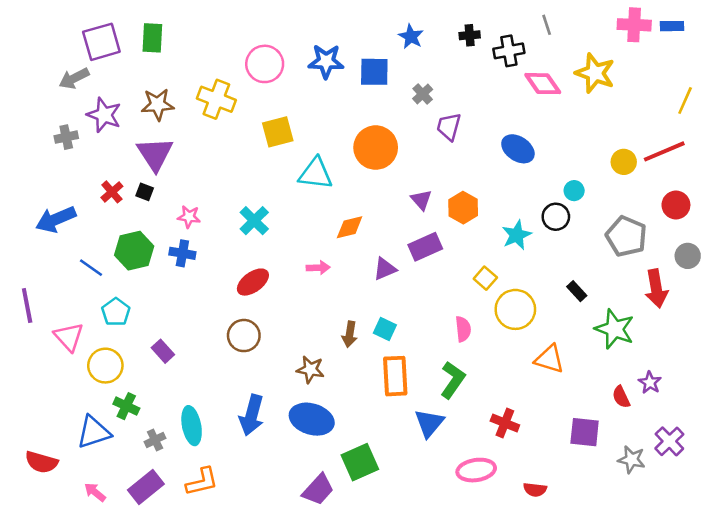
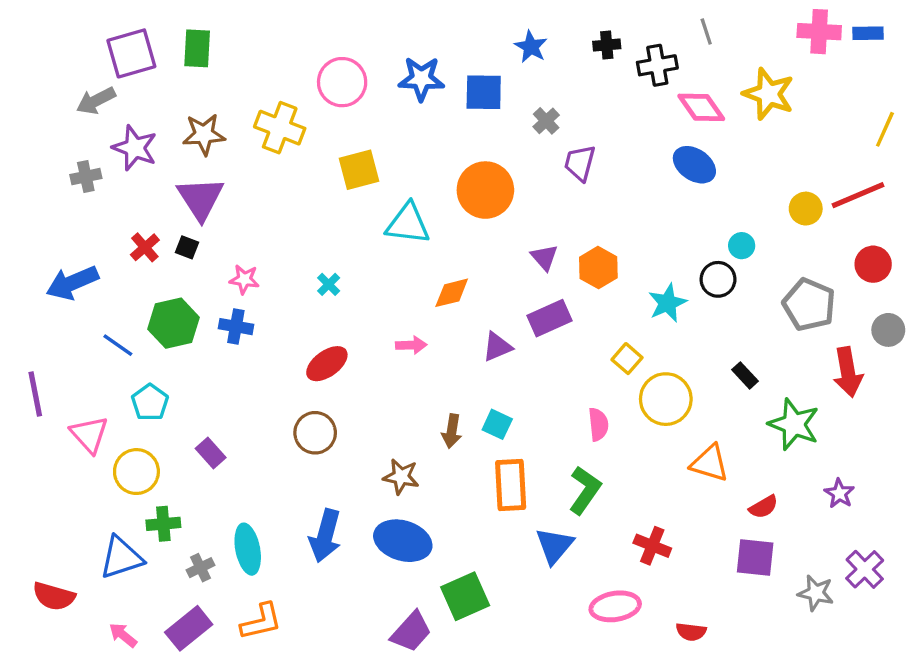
blue ellipse: (518, 149) -> (694, 165), moved
cyan cross: (254, 221) -> (329, 284), size x0.6
red semicircle: (621, 397) -> (764, 507), moved, turned -95
green cross: (126, 406) -> (163, 524), turned -30

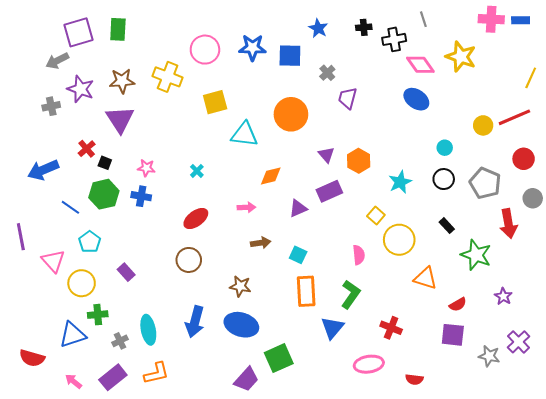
black square: (187, 247) -> (105, 163), moved
black circle: (718, 279) -> (444, 179), moved
brown arrow: (452, 431) -> (261, 243), moved, turned -108

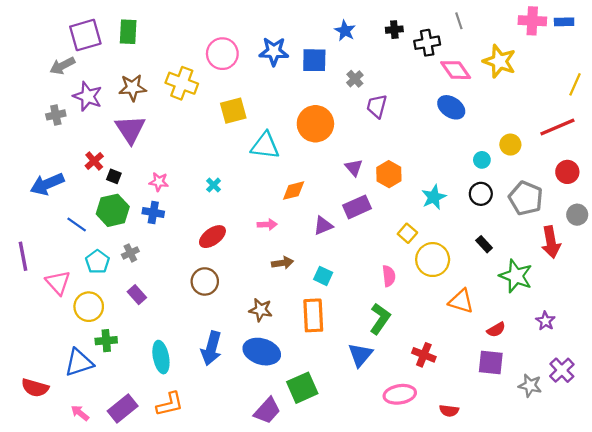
yellow circle: (483, 125) -> (510, 145), moved
orange rectangle: (306, 291) -> (313, 315), moved
gray cross: (120, 341) -> (130, 253), moved

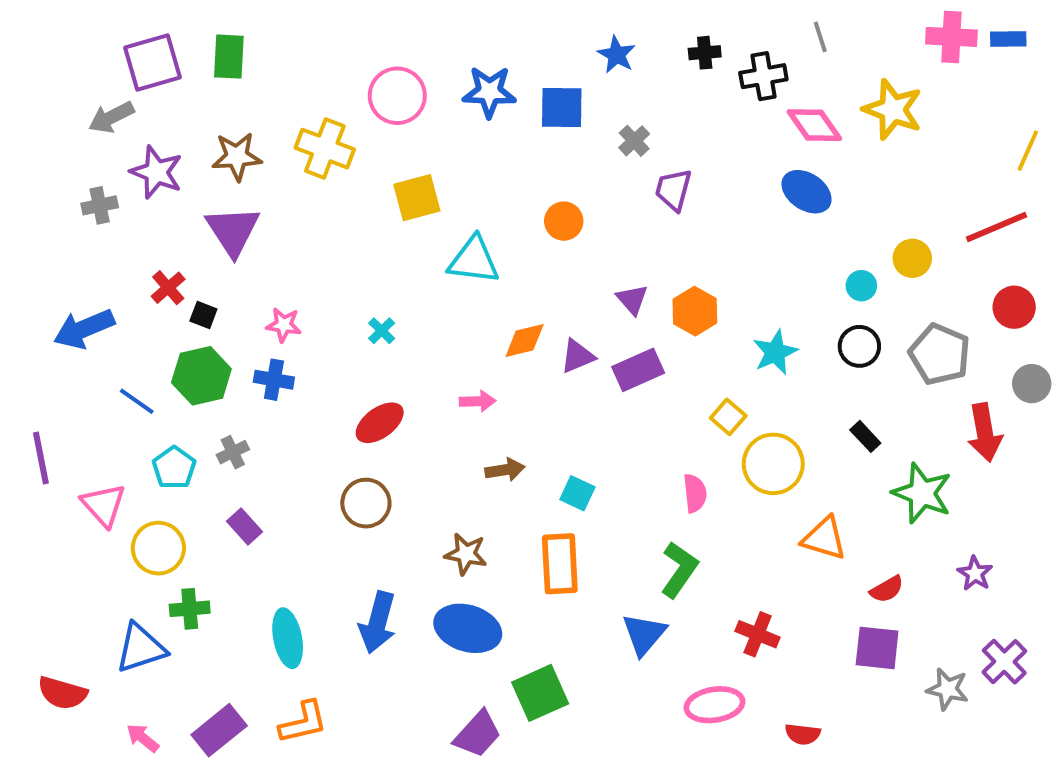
orange circle: (315, 124) -> (564, 221), size x0.6
purple triangle: (323, 226) -> (577, 356), moved

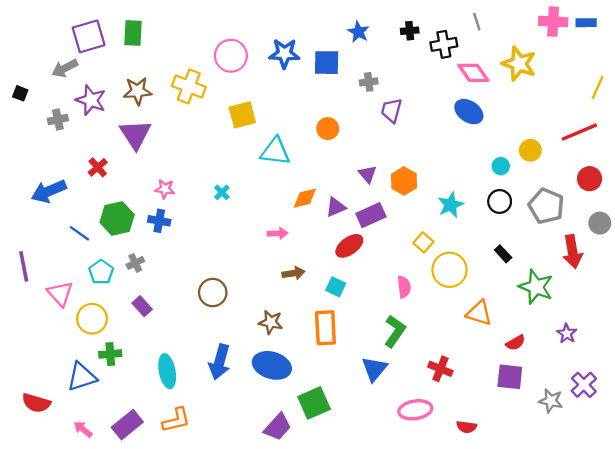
gray cross: (634, 141) -> (369, 82), turned 36
black square: (203, 315) -> (20, 93), moved
red ellipse: (380, 423) -> (349, 246), moved

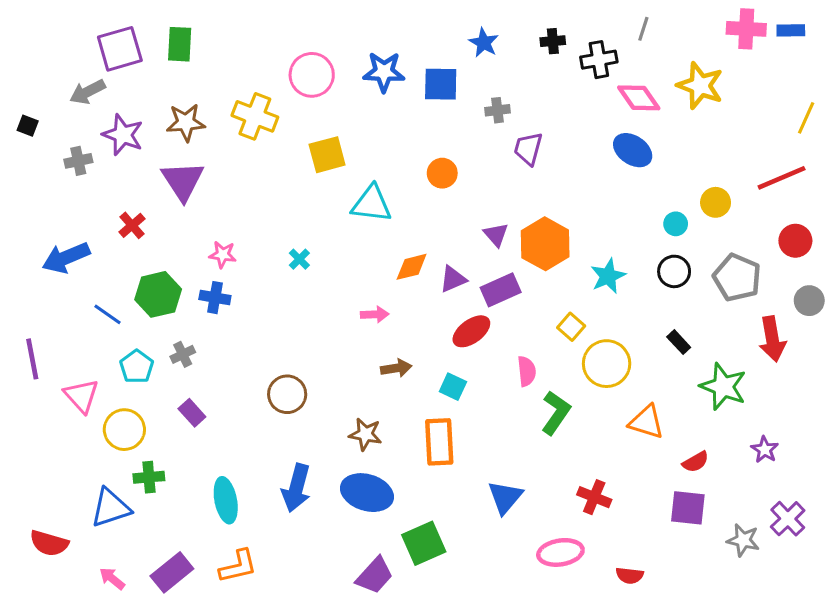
gray line: (477, 22) -> (643, 29), turned 36
orange hexagon: (404, 181) -> (545, 244), size x1.4
pink semicircle: (404, 287) -> (527, 371), moved
green L-shape: (395, 331) -> (556, 413), moved

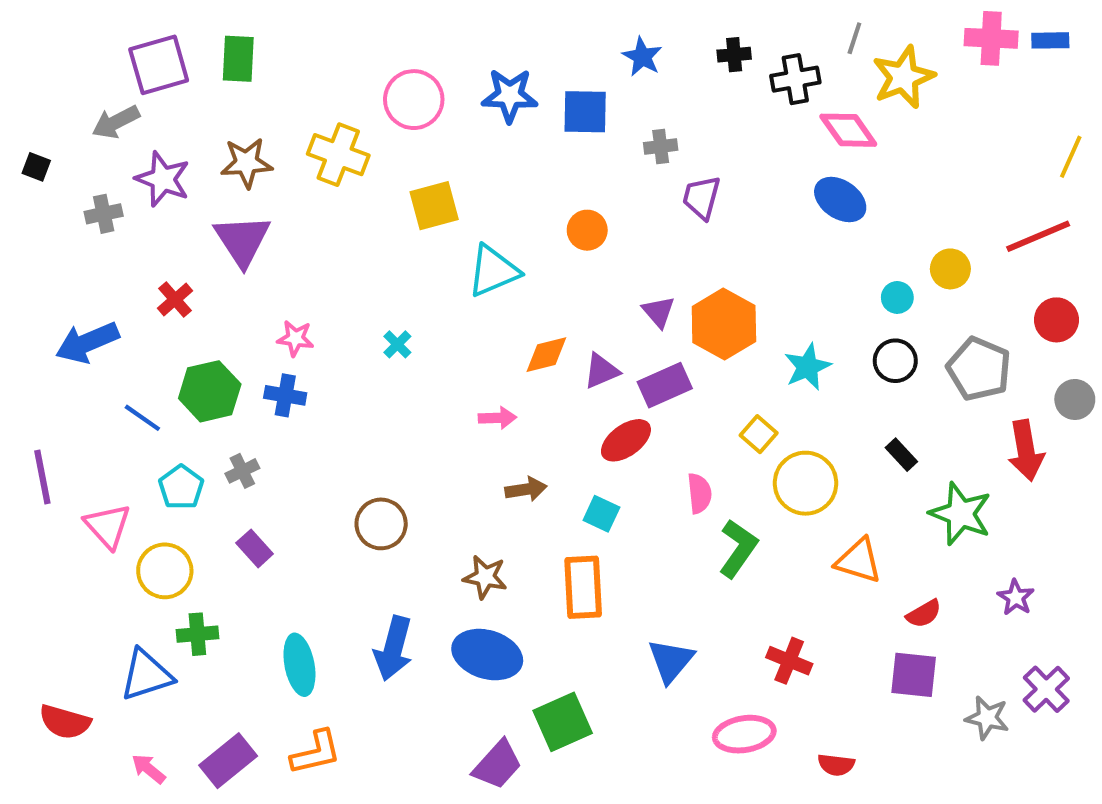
yellow star: (700, 86) -> (903, 77), moved, turned 30
cyan triangle: (372, 204) -> (493, 271), turned -30

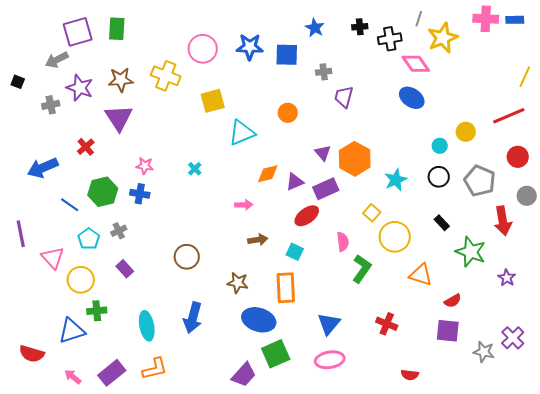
purple star: (1016, 597) -> (507, 278), moved
blue ellipse: (487, 655) -> (259, 320), moved
pink ellipse: (744, 734) -> (330, 360), moved

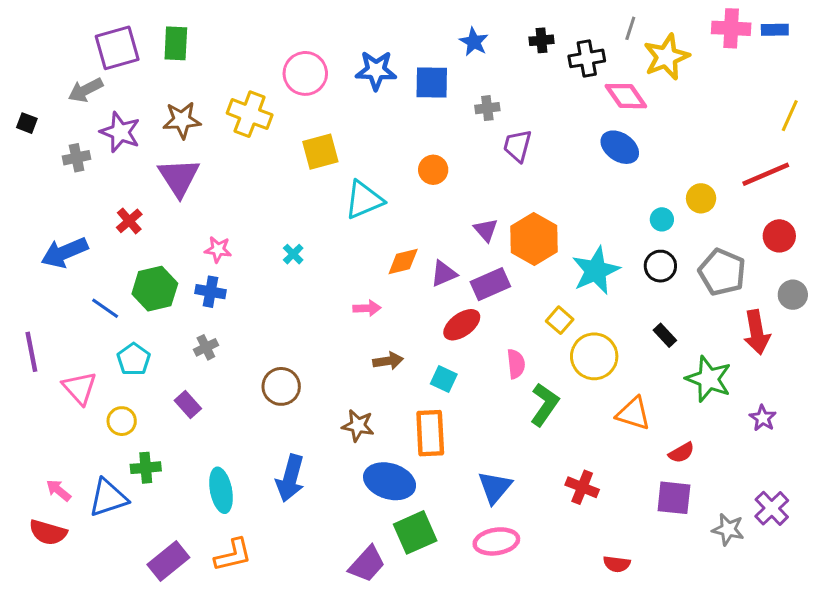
cyan star: (396, 180) -> (596, 271), size x1.4
gray cross: (119, 231) -> (206, 347), moved
yellow circle: (81, 280) -> (122, 421), size x0.7
pink arrow: (73, 377) -> (58, 490), moved

